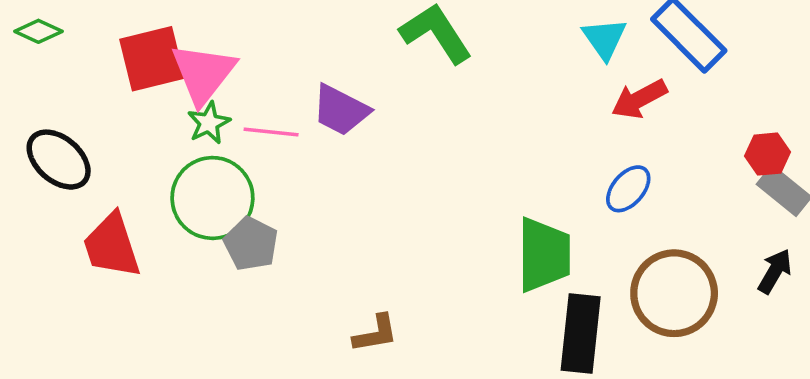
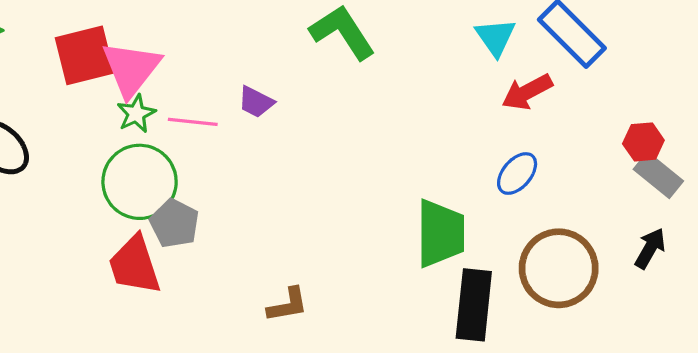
purple trapezoid: (341, 110) -> (256, 102), size x0.7
red trapezoid: (112, 246) -> (135, 265), moved

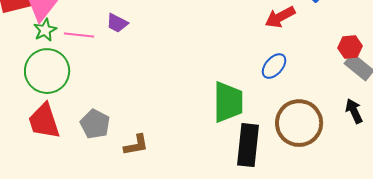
gray pentagon: (174, 223) -> (95, 124), moved
black arrow: (650, 248) -> (354, 111), turned -55

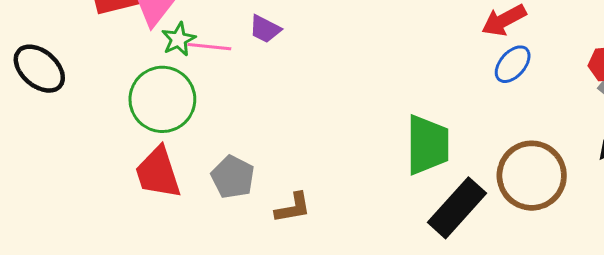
green star: (45, 30) -> (179, 39), moved
blue ellipse: (274, 66) -> (513, 64), moved
black rectangle: (248, 145) -> (457, 208), turned 36

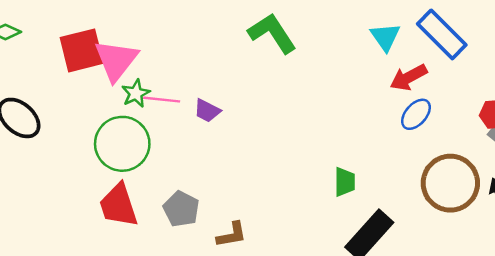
purple trapezoid: (265, 29) -> (207, 111), moved
green trapezoid: (428, 145) -> (345, 182), size x0.6
brown circle: (532, 176) -> (450, 183), moved

